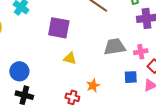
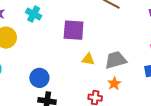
gray trapezoid: (115, 47) -> (116, 60), moved

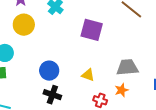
yellow triangle: (88, 59) -> (88, 75), moved

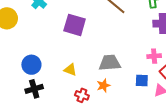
black cross: (52, 95) -> (34, 89), turned -36

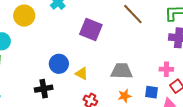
blue circle: (31, 65) -> (59, 64), moved
orange star: (103, 85) -> (125, 96), moved

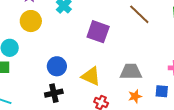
blue circle: (59, 64) -> (57, 66), moved
yellow triangle: (82, 74) -> (91, 76), size x1.5

